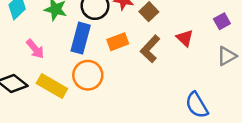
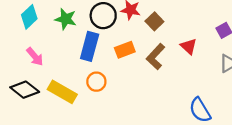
pink arrow: (35, 49) -> (35, 57), moved
orange circle: (88, 75) -> (96, 82), size x0.7

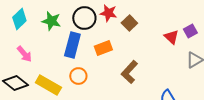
red triangle: (189, 46) -> (171, 37), moved
brown L-shape: (156, 57) -> (129, 72), moved

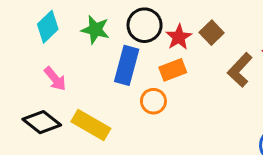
red star: (108, 13) -> (179, 37), moved, turned 30
brown L-shape: (129, 72) -> (240, 70), moved
orange circle: (78, 76) -> (153, 101), moved

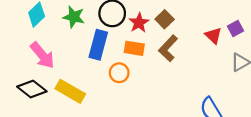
orange rectangle: (173, 70) -> (134, 48), turned 30
brown L-shape: (240, 70) -> (168, 48), moved
pink arrow: (55, 79) -> (42, 55), size x1.4

